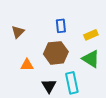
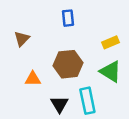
blue rectangle: (61, 26) -> (68, 18), moved

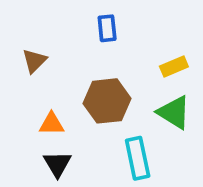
black triangle: (60, 104) -> (57, 164), moved

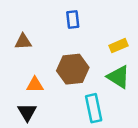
brown triangle: (34, 61) -> (23, 42), turned 42
black triangle: (57, 164) -> (27, 112), moved

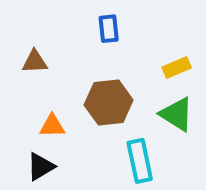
black triangle: (27, 112) -> (41, 167), turned 30

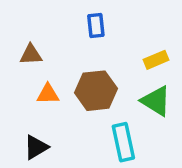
orange triangle: (52, 126) -> (48, 94), moved

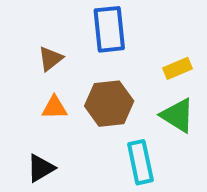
blue rectangle: (96, 26) -> (109, 29), size x1.6
brown triangle: (31, 55) -> (51, 59), moved, turned -35

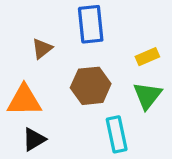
orange triangle: (54, 107) -> (24, 100), moved, size x1.6
green triangle: (178, 115) -> (147, 96), turned 36

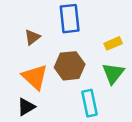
orange triangle: (24, 100) -> (35, 77), moved, turned 44

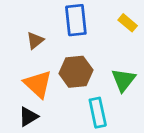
yellow rectangle: (113, 43) -> (128, 23), moved, turned 63

